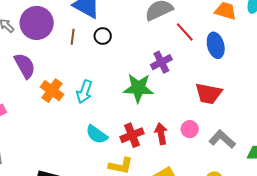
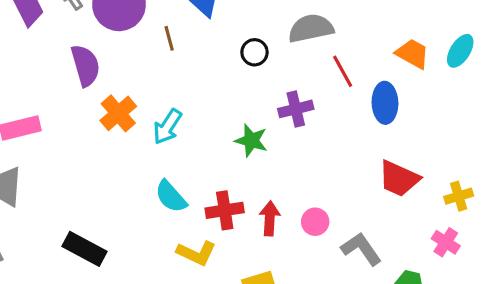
black circle: (103, 36) -> (255, 52), moved
brown line: (73, 37) -> (169, 38), turned -35
green star: (138, 88) -> (251, 140), size x0.7
red trapezoid: (209, 94) -> (399, 179), moved

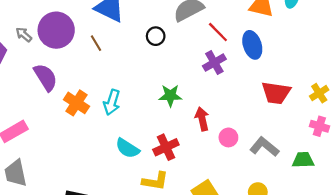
purple cross: (296, 109) -> (214, 63), moved
red arrow: (270, 218) -> (202, 119), moved

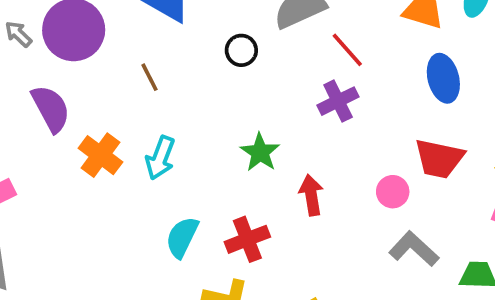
brown line: (96, 43) -> (150, 77), moved
blue ellipse: (252, 45) -> (443, 78), moved
green star: (170, 96) -> (260, 152), turned 30
pink circle: (228, 137) -> (393, 192), moved
cyan semicircle: (127, 148) -> (182, 237), turned 80

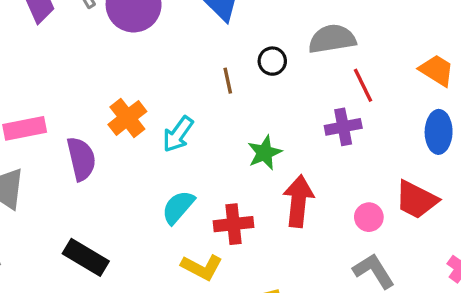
brown line: (150, 77) -> (228, 81), moved
purple semicircle: (51, 109) -> (81, 159), moved
red arrow: (311, 195) -> (298, 201), size x1.4

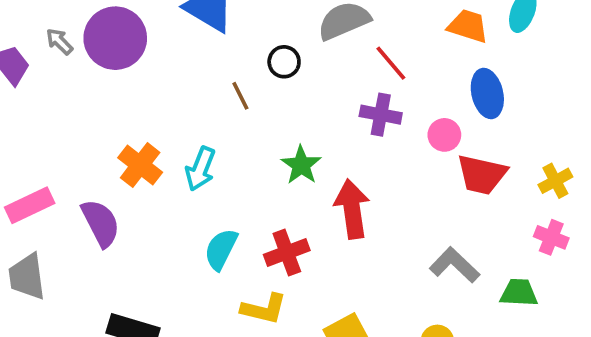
purple cross: (343, 127) -> (381, 115), turned 36
pink circle: (369, 217) -> (444, 135), moved

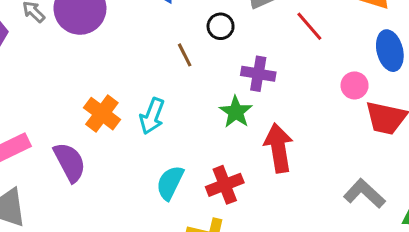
purple cross: (381, 115) -> (258, 74), moved

